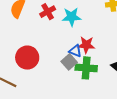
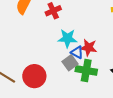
cyan star: (72, 17) -> (67, 38), moved
red circle: (27, 58) -> (34, 76), moved

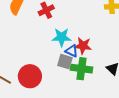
gray square: (70, 63) -> (65, 62), turned -35

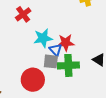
blue triangle: (72, 51) -> (55, 50), turned 32
red circle: (30, 76) -> (33, 80), moved

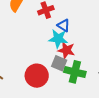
red star: (66, 43) -> (66, 50), moved
blue triangle: (55, 50) -> (64, 25), moved, turned -32

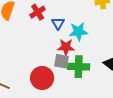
blue triangle: (64, 25) -> (58, 23), turned 40
cyan star: (58, 39) -> (78, 32), moved

